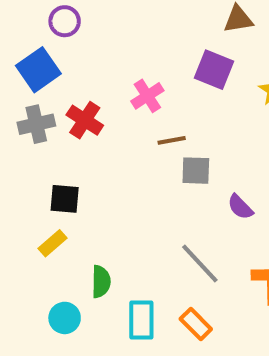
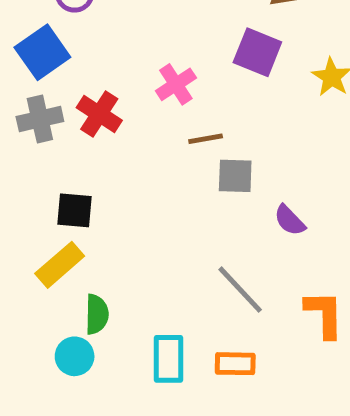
yellow rectangle: (52, 243) -> (60, 265), size x1.4
green semicircle: (101, 282) -> (97, 314), moved
orange rectangle: (196, 324) -> (235, 364), turned -44

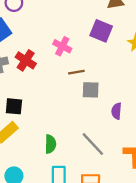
pink cross: (176, 84) -> (62, 46), turned -30
purple semicircle: (290, 220) -> (116, 111), turned 49
green semicircle: (97, 314) -> (50, 144), moved

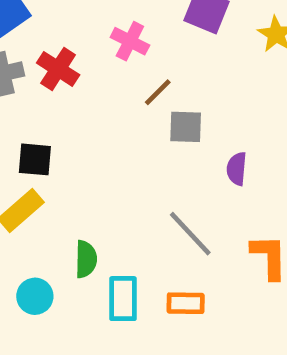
brown line: (76, 72) -> (158, 92), turned -35
green semicircle: (50, 144) -> (86, 259), moved

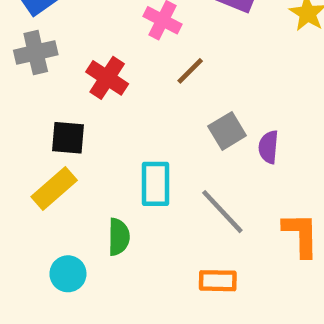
red cross: (58, 69) -> (107, 78), moved
gray square: (186, 127) -> (227, 131), moved, turned -33
cyan rectangle: (123, 299) -> (156, 184), moved

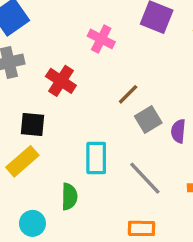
brown line: (190, 71) -> (128, 94), moved

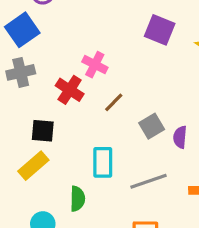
pink cross: (101, 39) -> (95, 65), moved
brown line: (128, 94) -> (114, 102), moved
gray line: (145, 178) -> (148, 181), turned -66

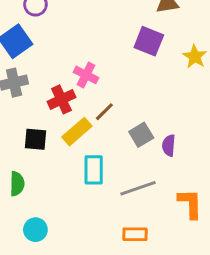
red cross: (70, 90) -> (61, 99), turned 32
yellow rectangle: (33, 166) -> (77, 132), moved
green semicircle: (77, 199) -> (17, 184), moved

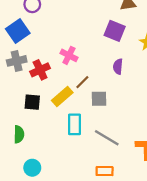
red cross: (61, 99) -> (40, 70), moved
gray square: (141, 135) -> (99, 99), moved, turned 30
purple semicircle: (169, 145) -> (118, 67), moved
gray line: (138, 188) -> (107, 138), turned 50

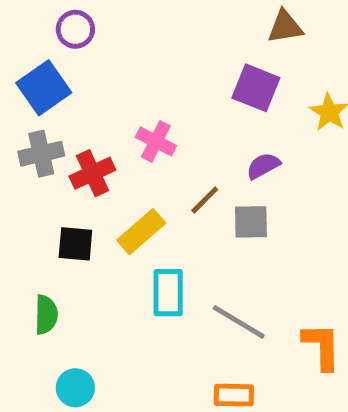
purple semicircle: (118, 67) -> (263, 166), turned 56
brown line: (82, 82) -> (205, 200), moved
gray square: (99, 99) -> (251, 222), moved

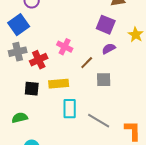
purple semicircle: (263, 166) -> (109, 49), moved
brown line: (205, 200) -> (87, 63), moved
yellow rectangle: (141, 232) -> (59, 84), turned 36
green semicircle: (46, 315) -> (20, 118), turned -105

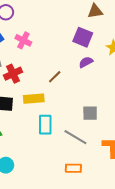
pink cross: (65, 47) -> (23, 40), moved
brown line: (87, 63) -> (55, 77), moved
gray square: (104, 80) -> (90, 113), moved

